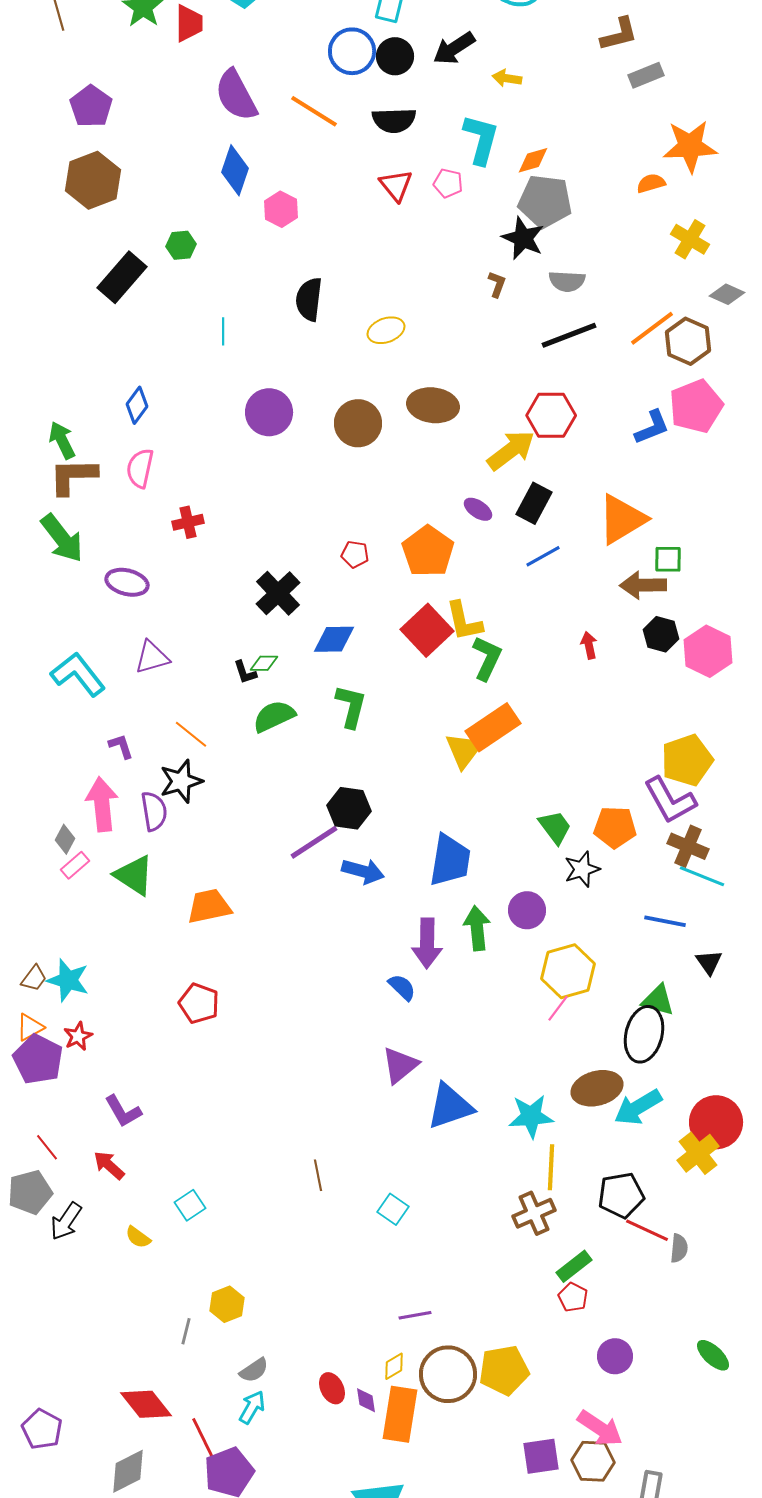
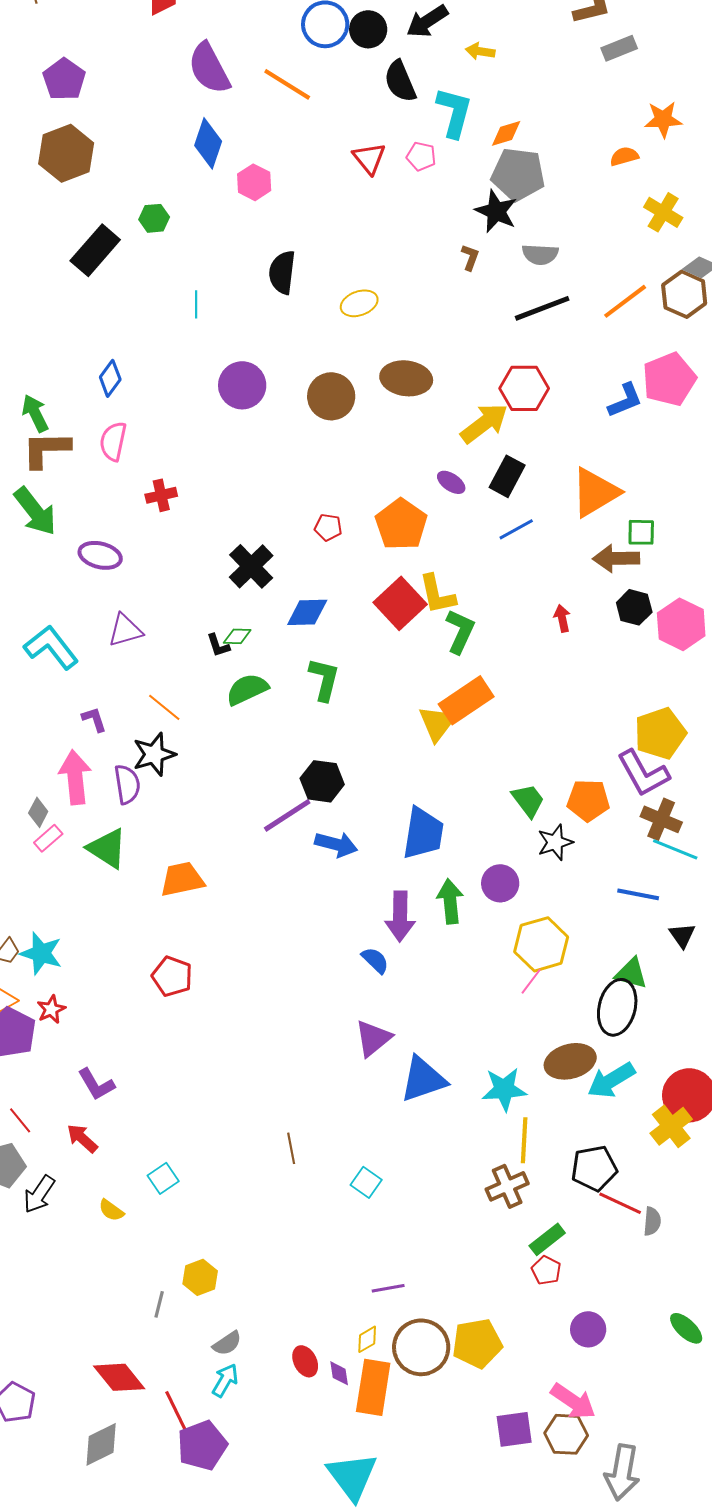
black semicircle: (394, 120) -> (400, 81), moved, turned 69
orange star: (690, 146) -> (663, 119), size x0.7
brown hexagon: (688, 341) -> (684, 294), moved

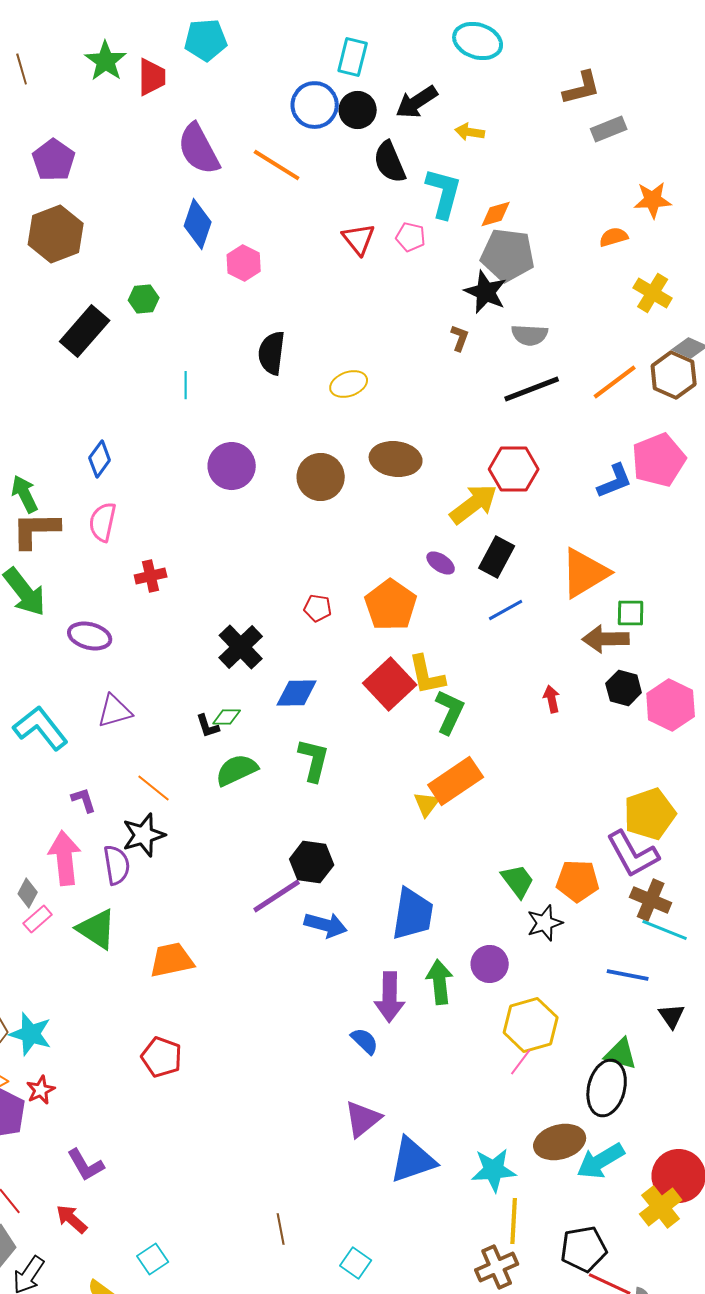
yellow triangle: (437, 723) -> (427, 804), size x0.7

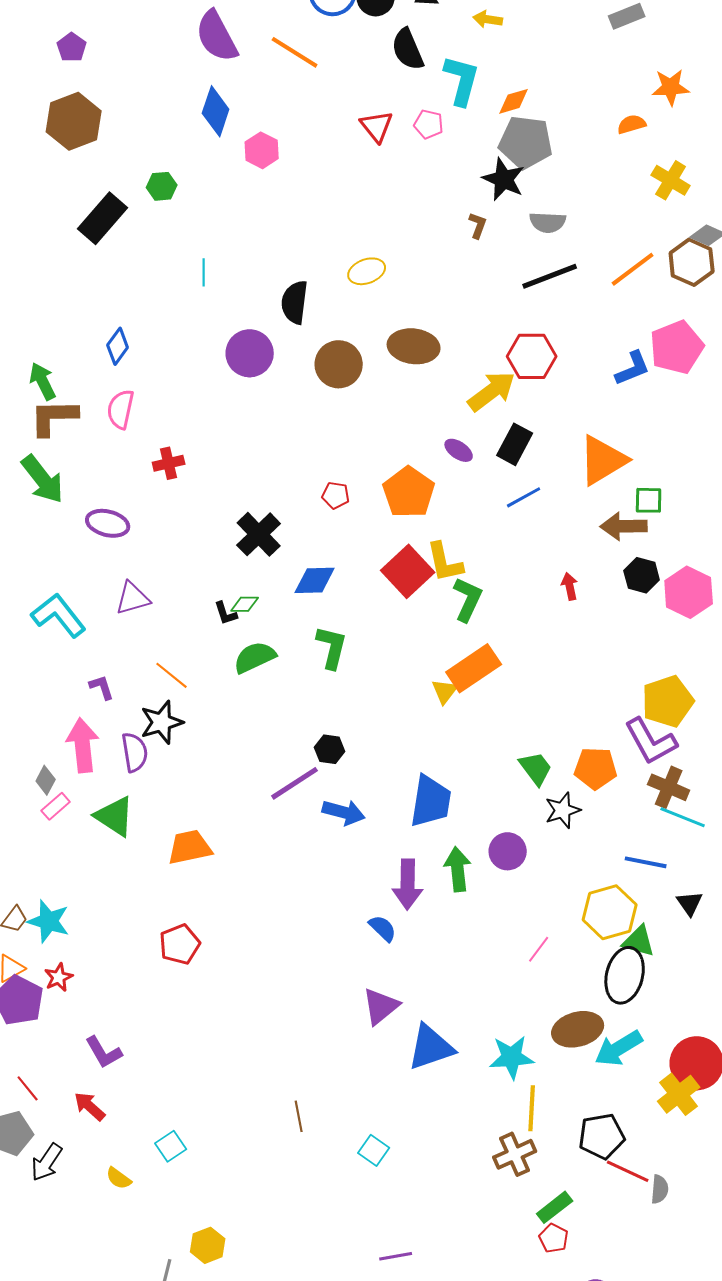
purple pentagon: (54, 160) -> (72, 47), size x0.7
black semicircle: (272, 353) -> (295, 302), moved
black hexagon: (312, 862) -> (330, 749), size x0.7
yellow hexagon: (531, 1025) -> (610, 912), moved
red pentagon: (162, 1057) -> (180, 944), turned 30

